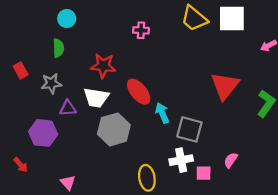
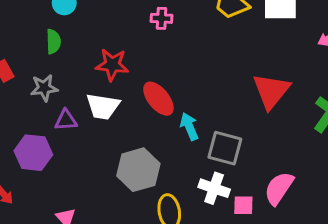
gray hexagon: (114, 129) -> (138, 170), moved
white cross: (181, 160) -> (214, 188), turned 30
pink semicircle: (231, 160) -> (279, 188), size x1.6

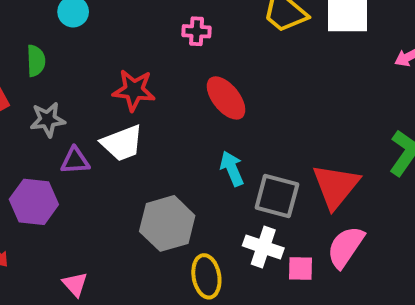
green semicircle: (53, 42) -> (36, 61), moved
red triangle: (271, 91) -> (336, 186), moved
red ellipse: (158, 99) -> (226, 98), moved
white trapezoid: (103, 106) -> (122, 143), turned -30

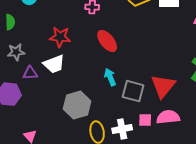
white cross: (263, 247) -> (122, 129), moved, turned -30
pink semicircle: (346, 247) -> (168, 117), turned 50
pink square: (300, 269) -> (145, 120), moved

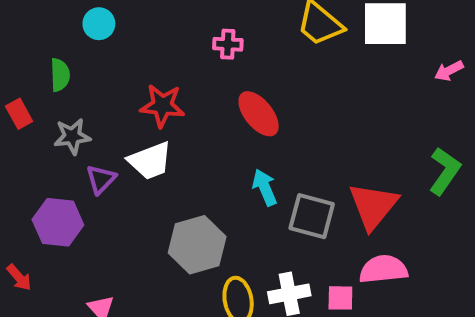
purple triangle: (30, 73) -> (101, 179), turned -42
pink square: (145, 120) -> (340, 298), moved

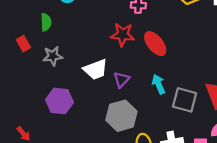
red star: (162, 106) -> (123, 35), moved
purple triangle: (101, 179) -> (121, 80), moved
purple hexagon: (58, 222) -> (59, 101), moved

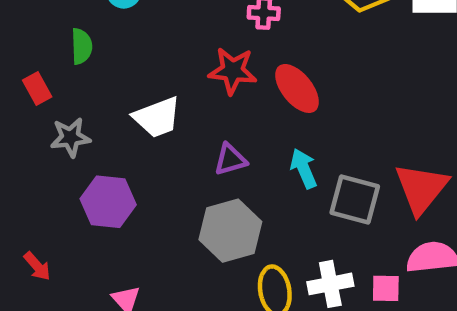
gray star: (53, 56) -> (70, 137), moved
white trapezoid: (96, 70) -> (157, 117), moved
purple triangle: (121, 80) -> (230, 160), turned 30

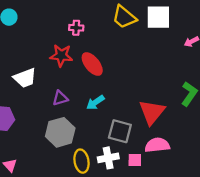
cyan arrow: (304, 168) -> (95, 102), turned -102
gray square: (355, 200) -> (120, 131), moved

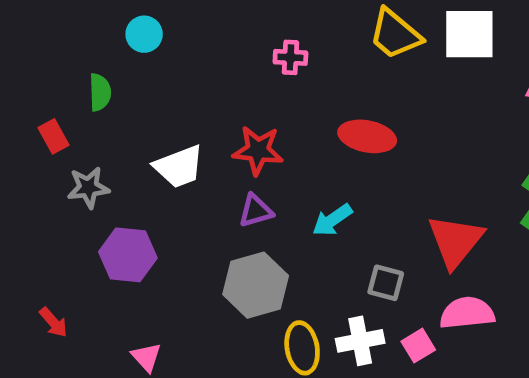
red star: (61, 55) -> (258, 150), moved
red ellipse: (92, 64) -> (367, 136), moved, turned -40
gray square: (120, 131) -> (386, 283), size x0.7
pink square: (135, 160) -> (418, 346), turned -32

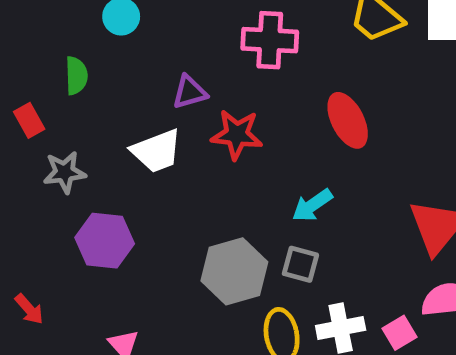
pink cross: (290, 57) -> (270, 40), size x1.6
red ellipse: (367, 136) -> (348, 120), turned 52
purple triangle: (256, 211) -> (190, 92), moved
gray square: (386, 283) -> (300, 264), moved

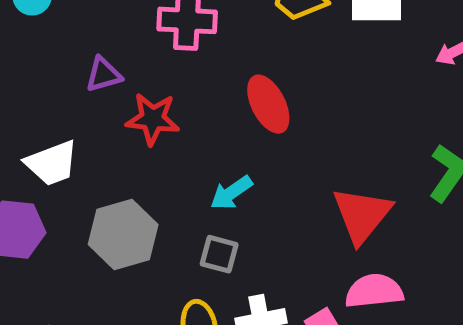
white trapezoid: (157, 151) -> (52, 163), moved
gray hexagon: (234, 271) -> (123, 235), moved

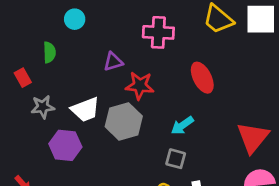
gray hexagon: (123, 235) -> (124, 121), moved

